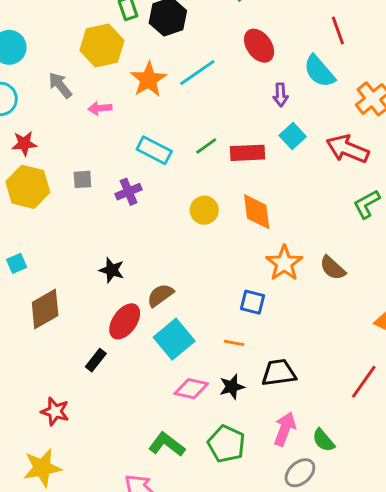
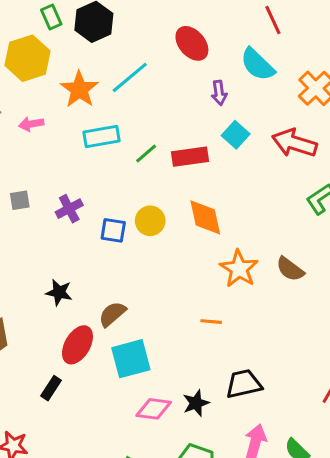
cyan rectangle: (154, 150) -> (101, 137), moved, turned -32
blue square: (252, 302) -> (113, 230), moved
cyan square: (174, 339) -> (131, 359), turned 30
orange line: (234, 343) -> (211, 322), moved

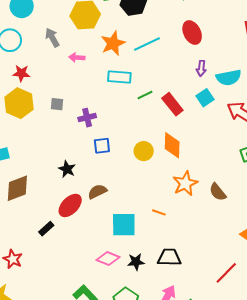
cyan semicircle: (257, 64) -> (229, 78), moved, turned -70
red rectangle: (190, 157) -> (172, 104), turned 45
yellow circle: (150, 221) -> (144, 151), moved
blue square: (113, 230) -> (102, 146), moved, turned -30
cyan square: (131, 359) -> (124, 225), moved

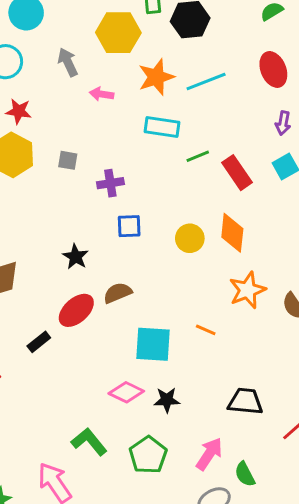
black trapezoid: (169, 257) -> (245, 401), moved

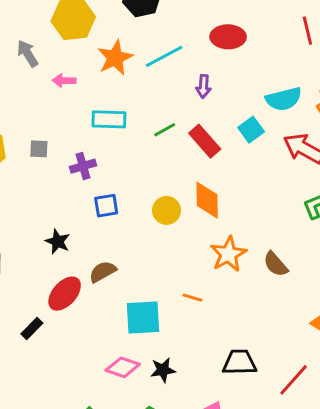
red ellipse: (273, 69) -> (228, 37), turned -60
purple arrow: (283, 123) -> (203, 86), moved
cyan rectangle: (162, 127) -> (109, 119), moved

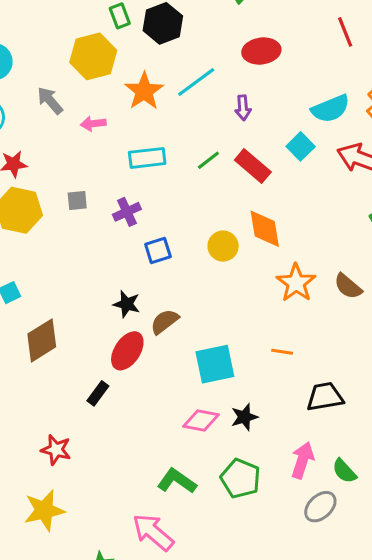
black star: (58, 242) -> (127, 304), moved
orange line: (193, 298) -> (282, 352), moved

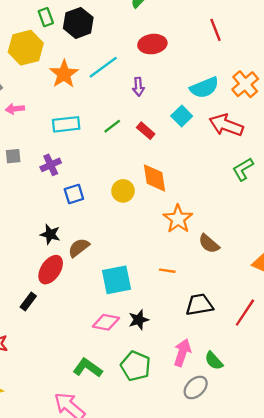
pink arrow: (93, 124) -> (15, 109), moved
red rectangle: (253, 166) -> (146, 131), size x0.7
brown semicircle: (348, 286) -> (209, 244), moved

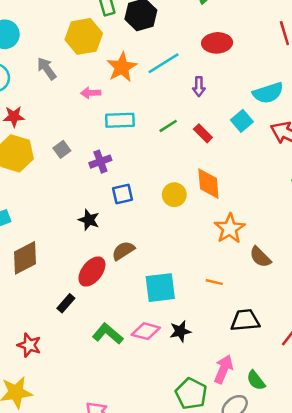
pink arrow: (15, 109) -> (91, 93), moved
gray square: (13, 156) -> (62, 149), turned -35
black star: (50, 234) -> (89, 220), moved
green pentagon: (136, 366) -> (191, 394), moved
green L-shape: (88, 368) -> (108, 334), moved

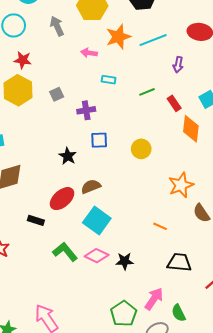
cyan rectangle: (120, 120) -> (109, 80), size x0.6
orange diamond: (208, 184) -> (191, 129), moved
cyan square: (160, 288) -> (97, 221), moved, turned 32
black rectangle: (66, 303) -> (36, 220), turned 56

